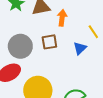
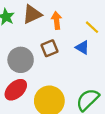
blue triangle: (80, 48) -> (82, 47), turned -32

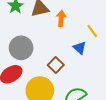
brown square: (49, 48) -> (56, 65), moved, turned -35

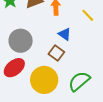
blue triangle: (80, 48) -> (65, 34), moved

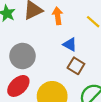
brown square: (56, 53) -> (76, 66), moved

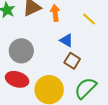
red ellipse: (18, 86) -> (17, 79), turned 60

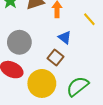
brown square: (72, 61) -> (56, 58), moved

